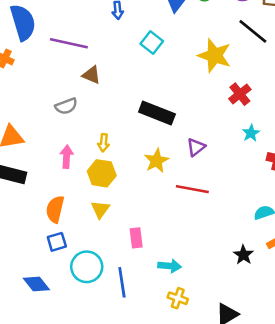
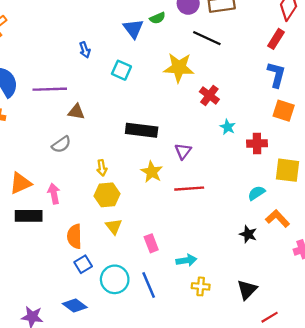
pink arrow: (67, 157) -> (54, 194), moved

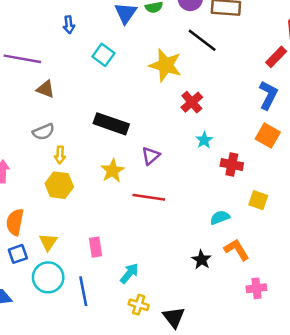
gray semicircle: (61, 144) -> (43, 132), moved
yellow square: (287, 170) -> (258, 200), size x0.7
yellow triangle: (114, 226) -> (48, 242), moved
cyan arrow: (186, 260) -> (129, 273), turned -54
black triangle: (247, 290) -> (174, 317), moved, turned -35

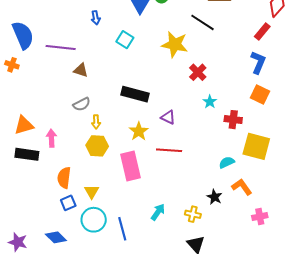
purple triangle: (151, 156) -> (168, 117), turned -49
yellow square: (258, 200) -> (256, 146), size x1.8
pink rectangle: (96, 247) -> (130, 166), moved, size x1.8
yellow cross: (139, 305) -> (193, 214), moved

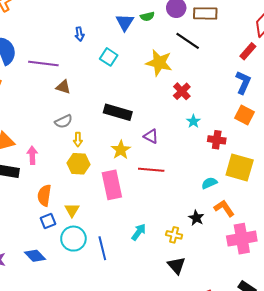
pink cross: (260, 217) -> (242, 239), size x1.8

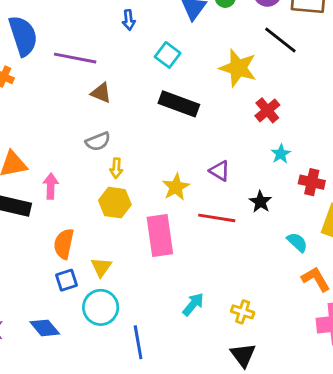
black rectangle: (118, 112) -> (179, 104), moved
cyan semicircle: (209, 183) -> (297, 242), turned 63
black star: (196, 218) -> (260, 202), moved
blue line: (102, 248) -> (138, 342), moved

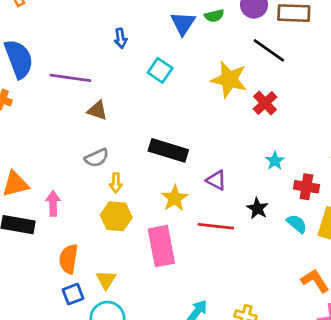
black rectangle: (179, 104) -> (168, 150), moved
red cross: (267, 110) -> (265, 103), moved
cyan semicircle: (297, 242) -> (297, 224), moved

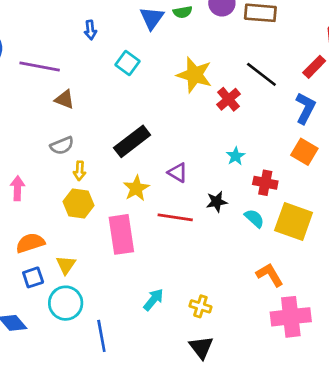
black line: (269, 50) -> (261, 74), moved
black rectangle: (168, 150) -> (132, 141), turned -57
black star: (258, 208) -> (217, 202), turned 30
orange semicircle: (69, 259) -> (30, 243), turned 60

